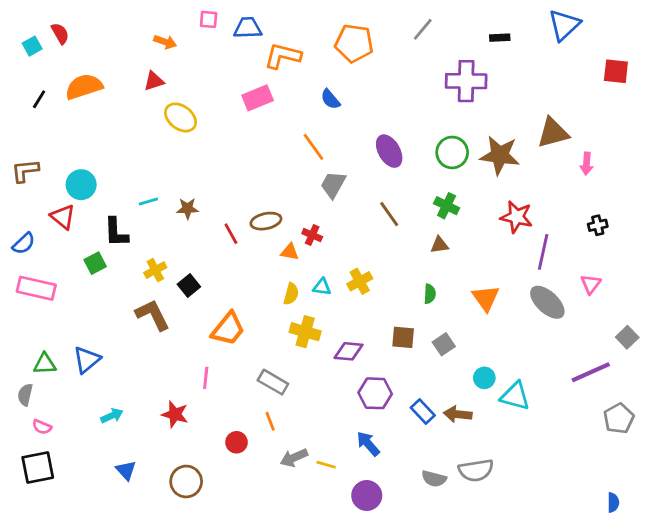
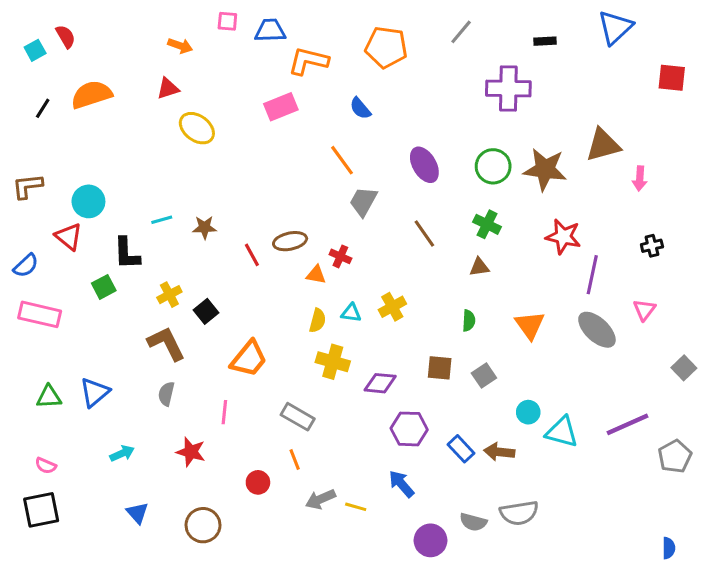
purple line: (591, 372) -> (627, 424), moved
gray semicircle: (25, 395) -> (166, 394), moved
purple circle: (367, 495) -> (431, 540), moved

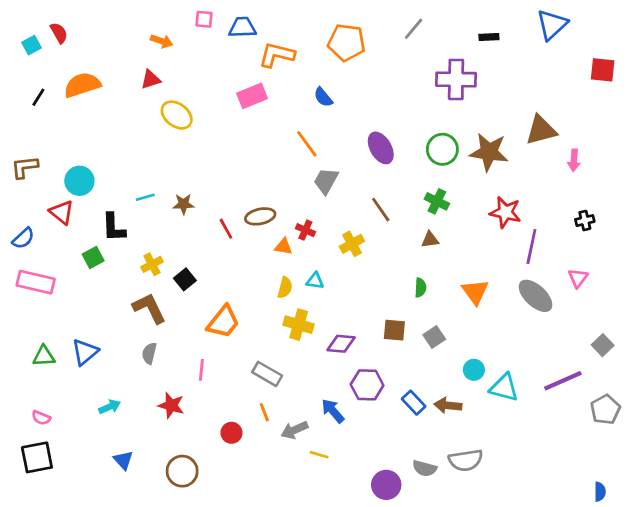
yellow cross: (392, 307) -> (352, 244), moved
gray square: (684, 368) -> (603, 345), moved
blue arrow: (401, 484) -> (333, 411), moved
gray arrow: (321, 499) -> (294, 430), moved

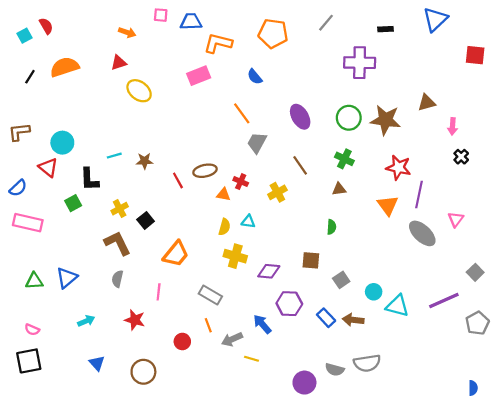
brown triangle: (541, 130) -> (427, 103), size x0.7
black cross: (585, 221) -> (461, 157), moved, turned -32
orange triangle: (475, 292) -> (388, 205), moved
gray square: (434, 337) -> (341, 280), moved

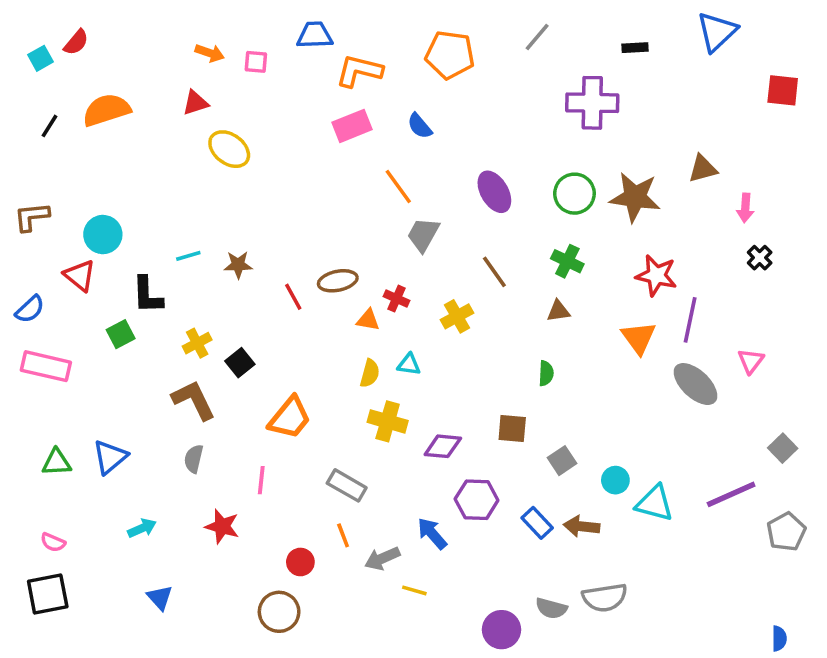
pink square: (161, 15) -> (256, 62), moved
red semicircle: (46, 26) -> (76, 42), turned 70
pink rectangle: (199, 76) -> (352, 126), moved
brown circle: (143, 372) -> (279, 612), moved

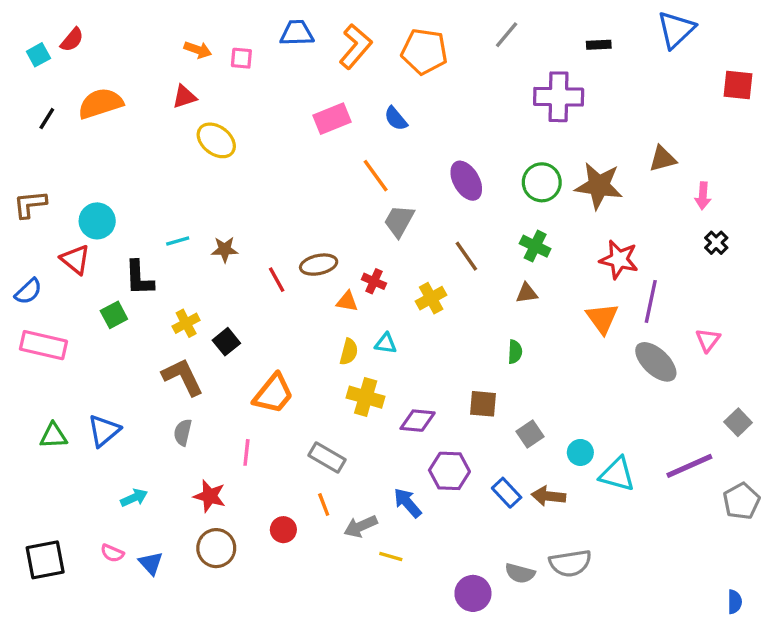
orange L-shape: (359, 71) -> (356, 46), moved, turned 117
pink semicircle: (53, 542) -> (112, 553), moved
brown circle: (279, 612) -> (216, 548), moved

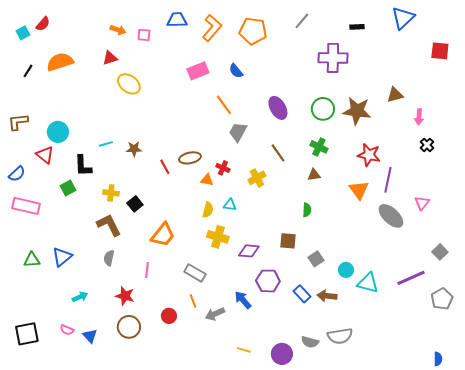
yellow cross: (186, 323) -> (111, 193), turned 35
yellow line: (391, 556) -> (244, 350), moved

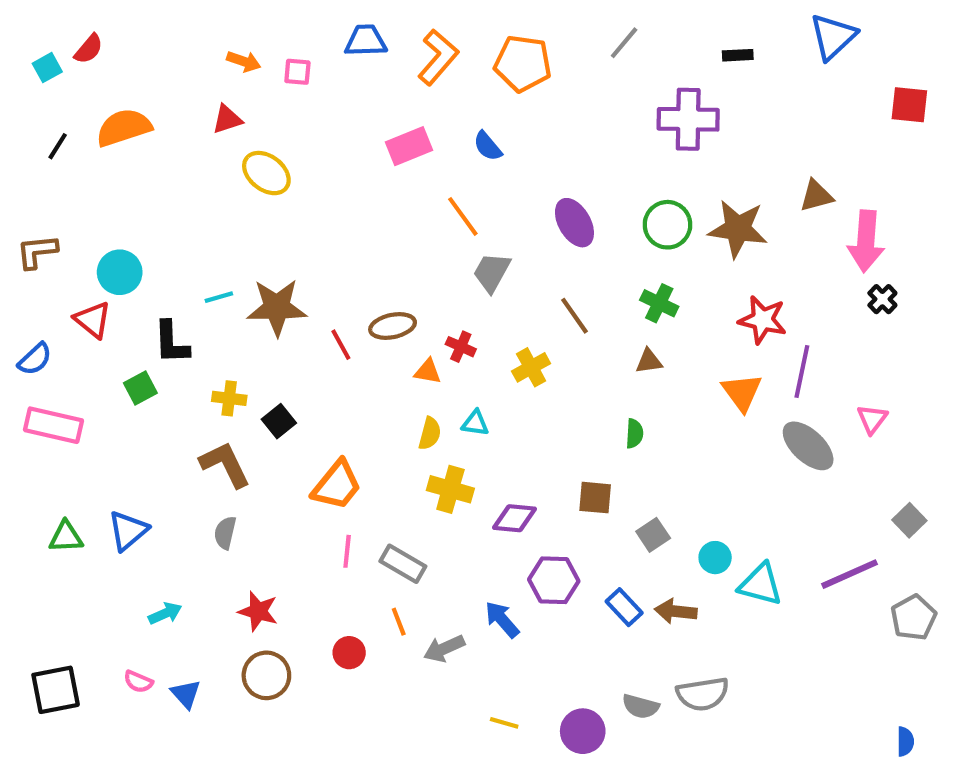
pink arrow: (419, 117) -> (866, 241), size x1.8
brown star: (134, 149) -> (277, 307), size x1.8
pink line: (147, 270) -> (347, 551), moved

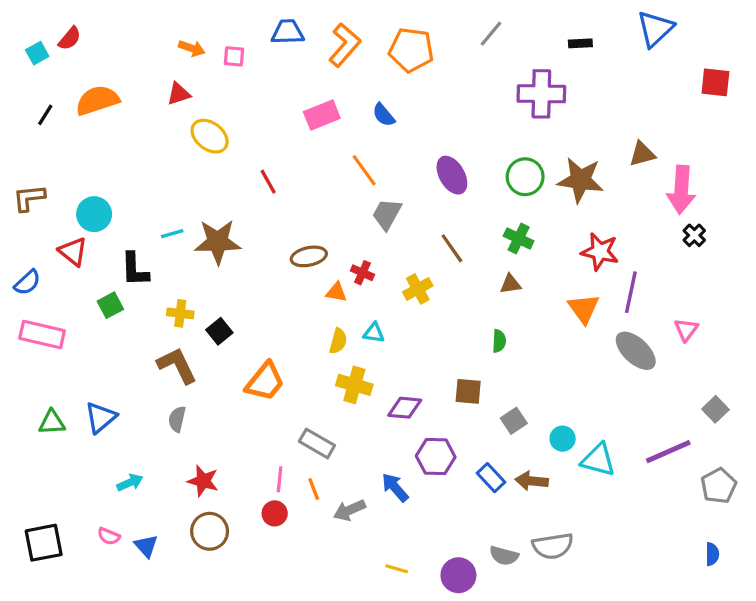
red line: (341, 345) -> (268, 182), moved
pink line: (347, 551) -> (280, 479), moved
blue semicircle: (905, 742) -> (712, 554), moved

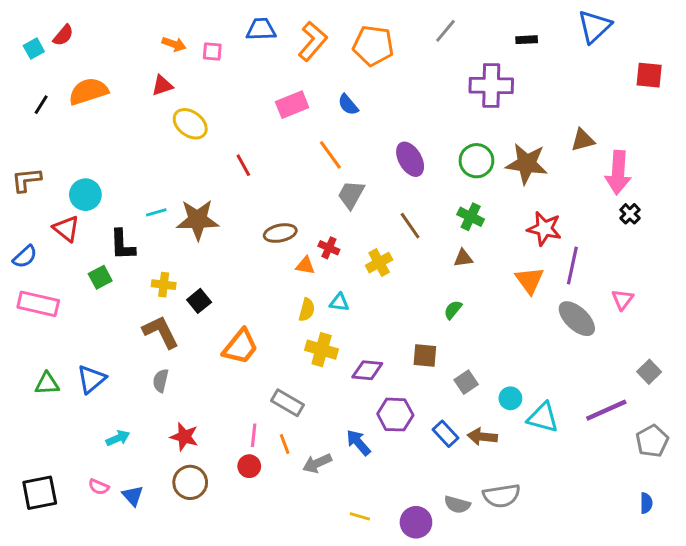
green semicircle: (499, 341) -> (453, 310), turned -144

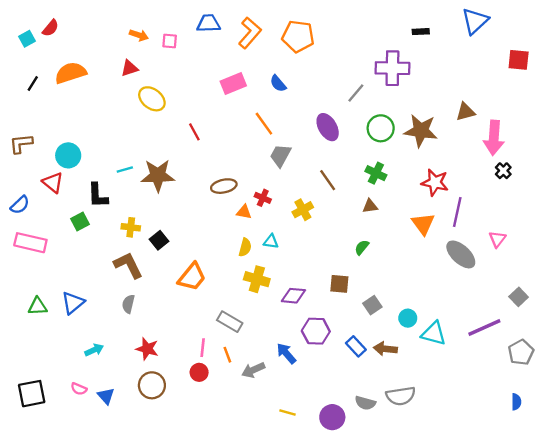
gray line: (445, 31) -> (356, 93), moved

